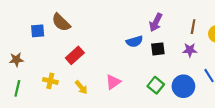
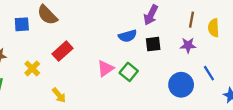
yellow cross: (50, 81) -> (32, 68), moved, turned 32
pink triangle: (113, 82) -> (105, 68), moved
green square: (156, 85) -> (129, 72), moved
yellow arrow: (81, 87) -> (59, 95), moved

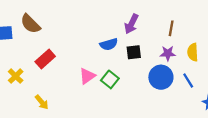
yellow semicircle: (214, 28) -> (193, 52), moved
blue circle: (181, 85) -> (161, 77), moved

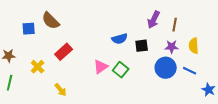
purple arrow: (131, 24) -> (154, 20), moved
blue line: (188, 81) -> (190, 71), turned -32

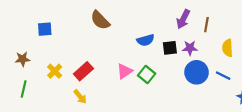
brown semicircle: (51, 21) -> (100, 20), moved
purple star: (172, 47) -> (190, 48), moved
red rectangle: (64, 52) -> (83, 71), moved

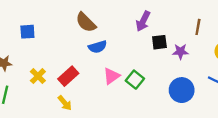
purple arrow: (183, 19) -> (143, 21), moved
blue semicircle: (146, 40) -> (97, 47), moved
black square: (170, 48) -> (159, 42), moved
blue circle: (197, 72) -> (182, 90), moved

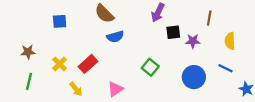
blue square: (27, 32) -> (60, 21), moved
pink triangle: (112, 76) -> (115, 89), moved
yellow arrow: (65, 103) -> (76, 89), moved

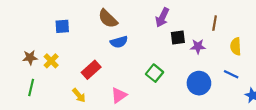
yellow cross: (60, 64) -> (51, 61), moved

